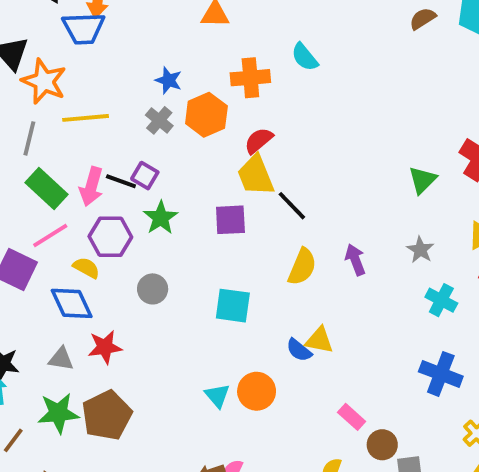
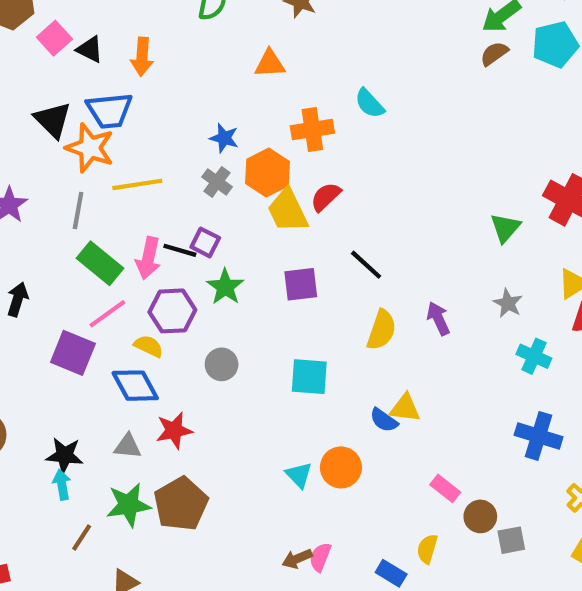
blue trapezoid: (84, 28) -> (110, 111), moved
yellow trapezoid: (256, 175) -> (288, 211), moved

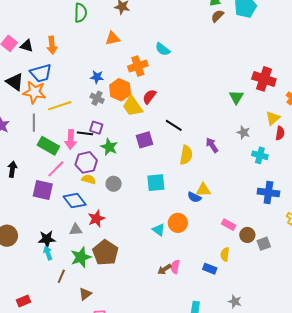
yellow semicircle: (149, 346) -> (89, 179), moved

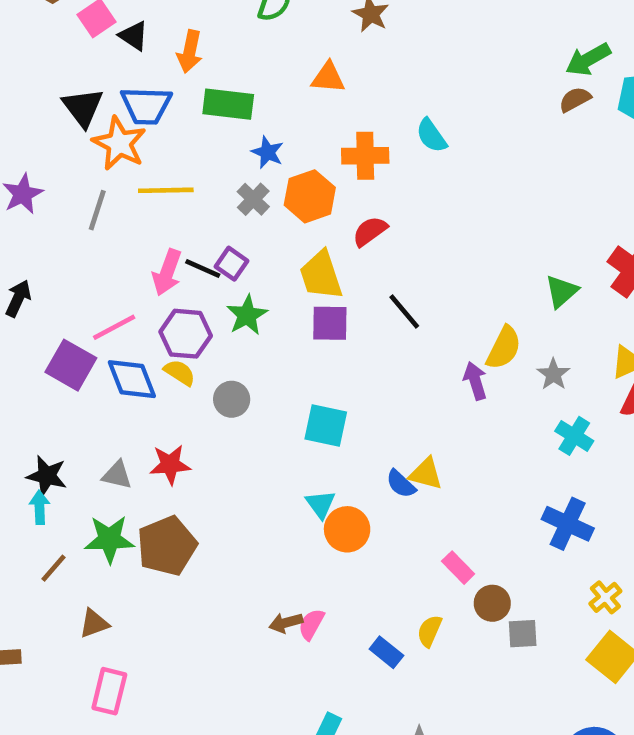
yellow trapezoid: (133, 106) -> (321, 275), moved
green rectangle: (48, 146) -> (228, 104), moved, turned -40
yellow semicircle: (186, 155) -> (504, 348), moved
blue diamond: (75, 201) -> (132, 379), moved
cyan triangle: (159, 230) -> (321, 504), moved

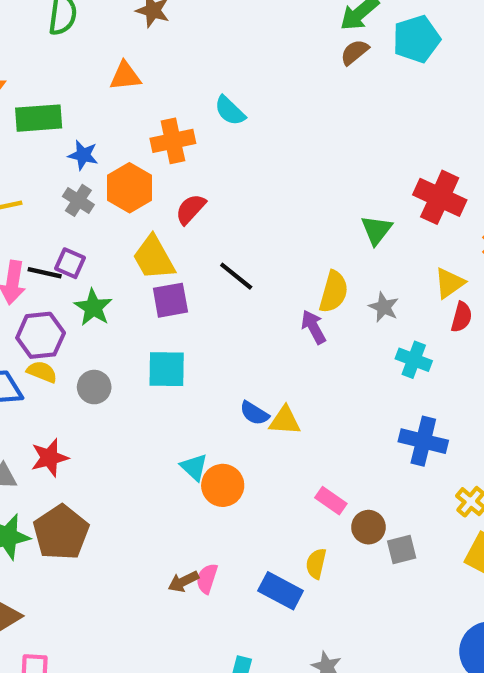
cyan square: (326, 425) -> (167, 369), moved
blue semicircle: (401, 484) -> (254, 413), moved
blue rectangle: (386, 652) -> (281, 591), size x1.4

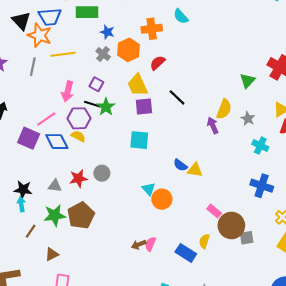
black line: (45, 273) -> (92, 104), moved
gray circle: (94, 387) -> (102, 173), moved
brown circle: (368, 527) -> (231, 225), size x1.6

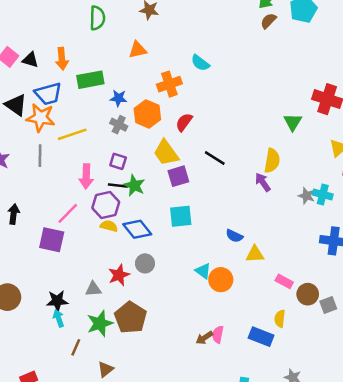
gray star: (248, 119) -> (307, 196), moved
blue diamond: (57, 142) -> (137, 229), moved
yellow triangle: (195, 170) -> (255, 254), moved
brown circle: (231, 225) -> (308, 294), size x0.7

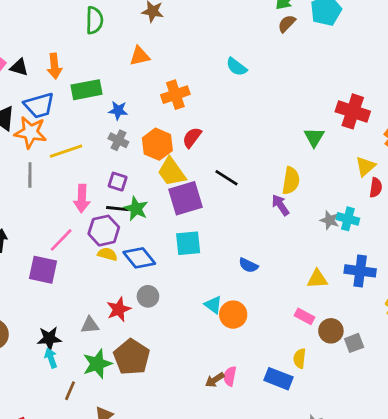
cyan semicircle: (200, 63) -> (236, 67), moved
orange hexagon: (147, 114) -> (157, 144), moved
purple square: (178, 176) -> (186, 198), size x1.4
yellow triangle: (255, 254) -> (317, 279), moved

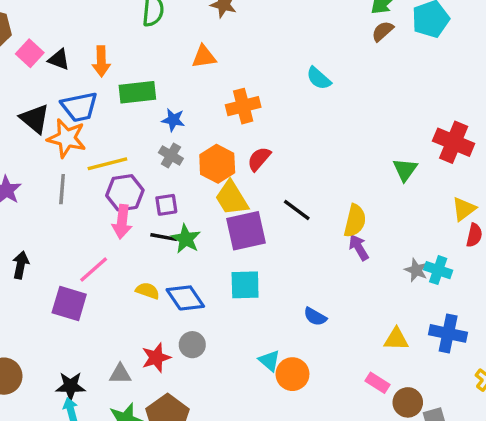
yellow semicircle: (291, 181) -> (355, 221), moved
purple square: (118, 182) -> (166, 205), turned -30
purple hexagon: (104, 231) -> (125, 193), moved

